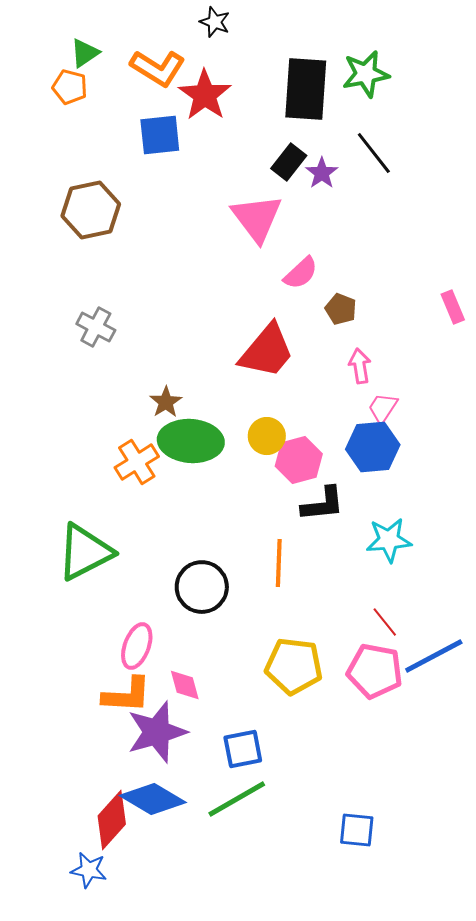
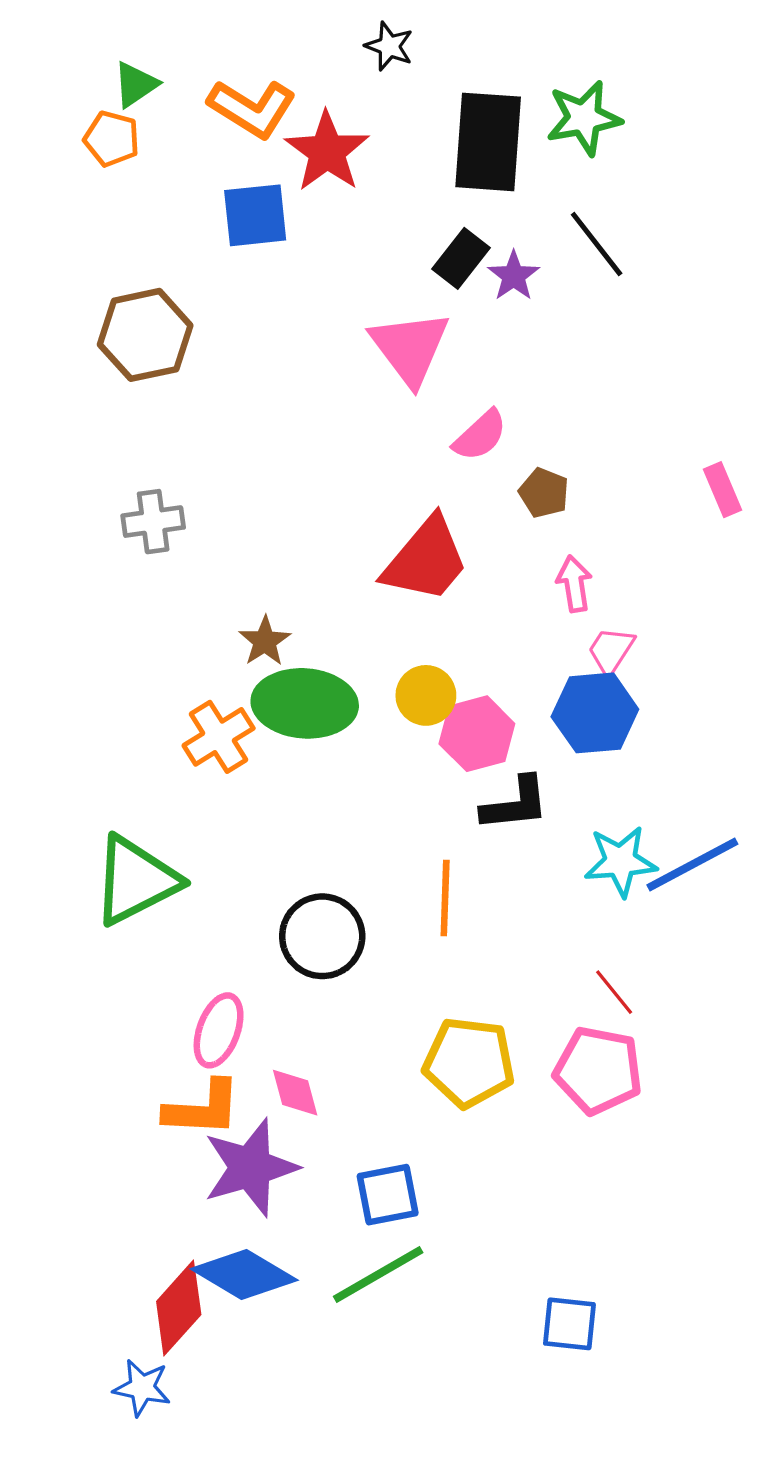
black star: (215, 22) -> (389, 46), moved
gray cross: (96, 327) -> (153, 522), turned -36
blue line: (434, 656) -> (692, 865), moved

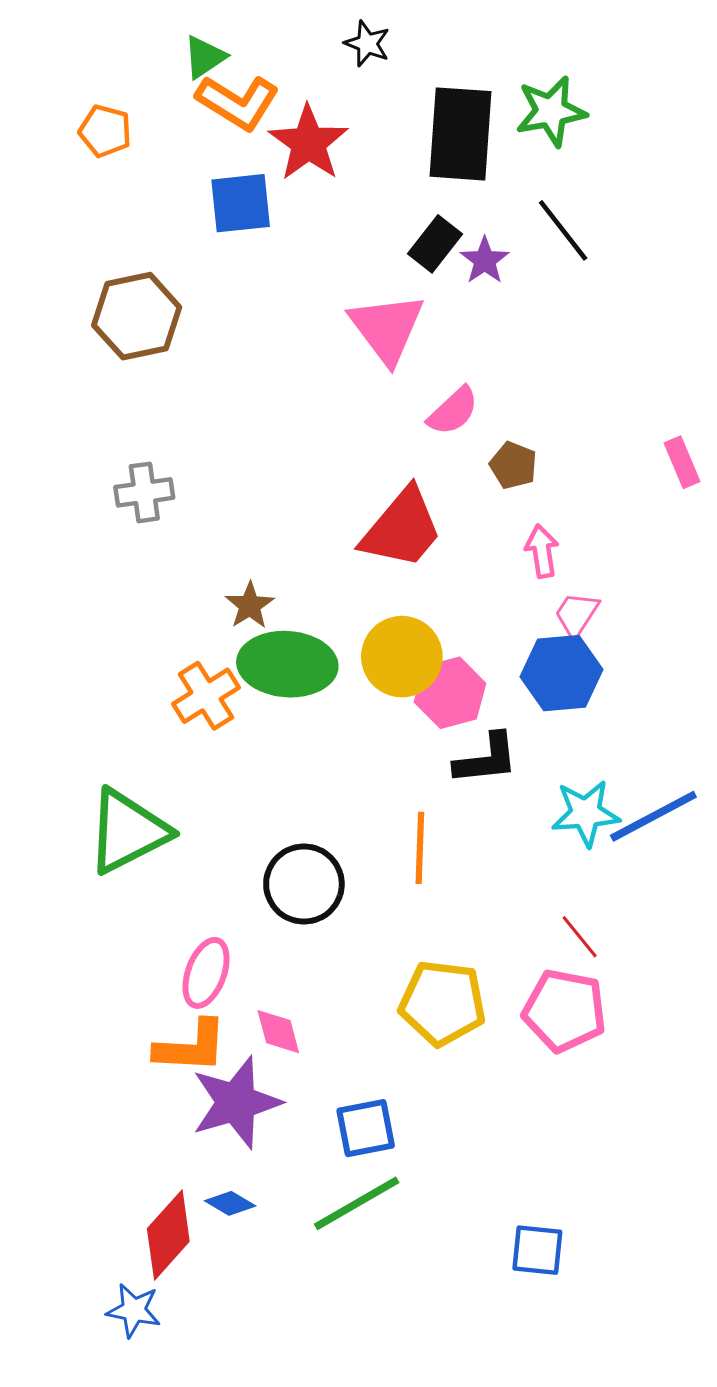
green triangle: (136, 84) -> (205, 57), moved
yellow circle: (426, 695) -> (402, 657), size x1.4
blue diamond: (244, 1274) -> (230, 1203), size x0.5

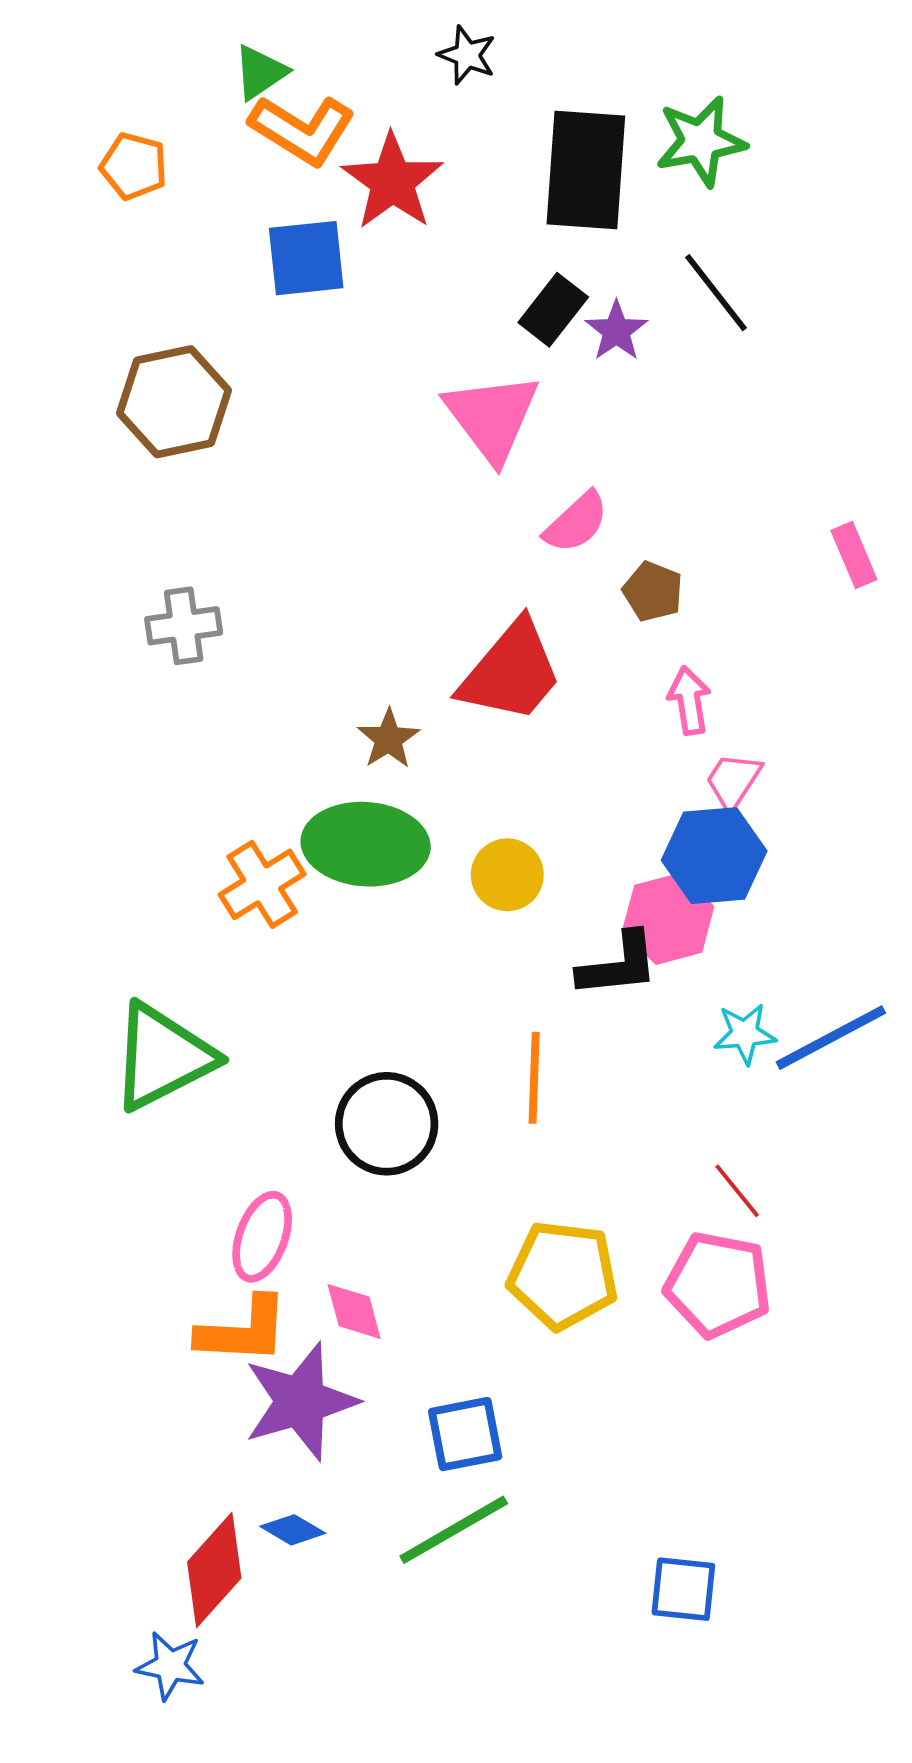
pink rectangle: (682, 462) -> (854, 555), moved
brown star: (250, 605) -> (389, 739), moved
yellow circle: (402, 657) -> (507, 875), moved, size x0.7
pink hexagon: (450, 693) -> (668, 919), moved
cyan star: (586, 813) -> (745, 1034), size x0.7

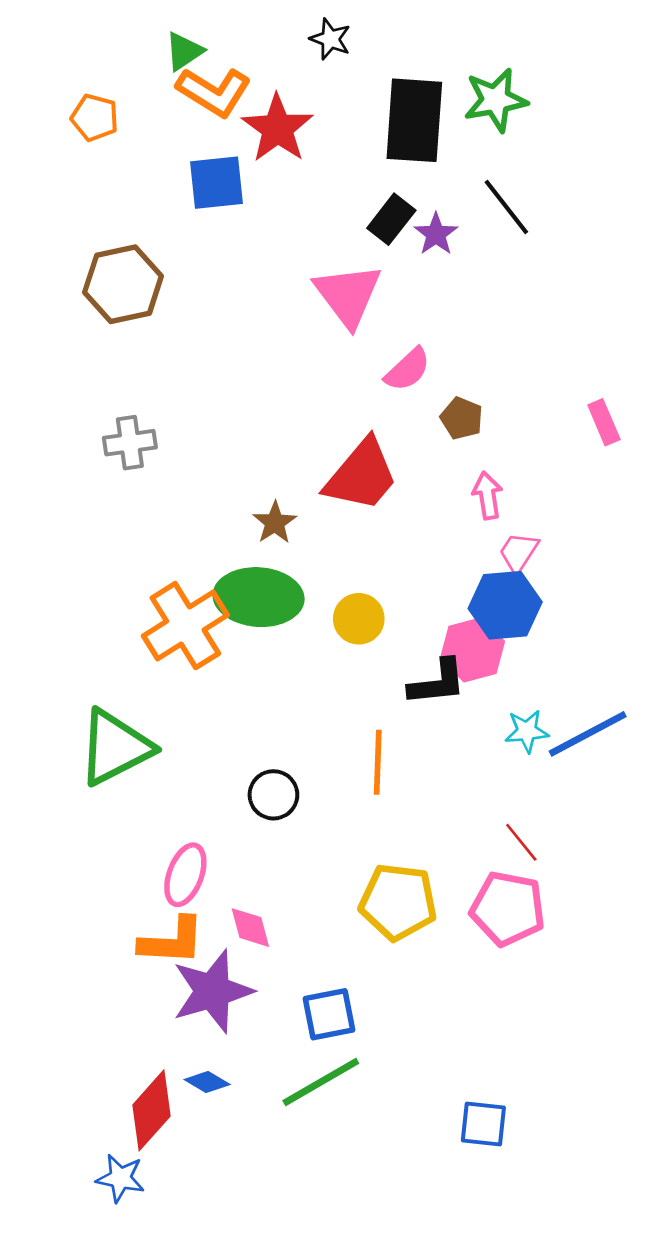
pink rectangle: (854, 555) -> (604, 422), moved
orange cross: (262, 884) -> (185, 626), size x1.4
black circle: (387, 1124) -> (273, 795), size x0.7

